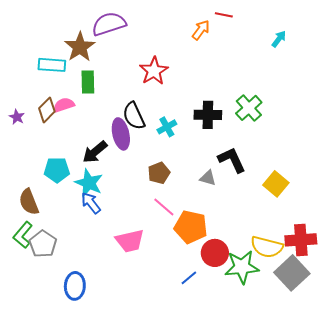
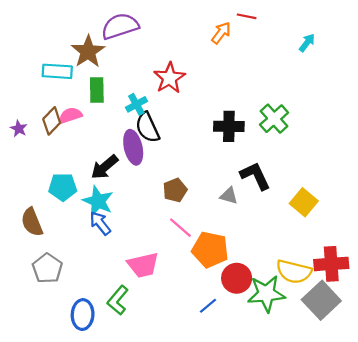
cyan cross: (167, 127) -> (136, 104), moved
green L-shape: (23, 235) -> (118, 300), moved

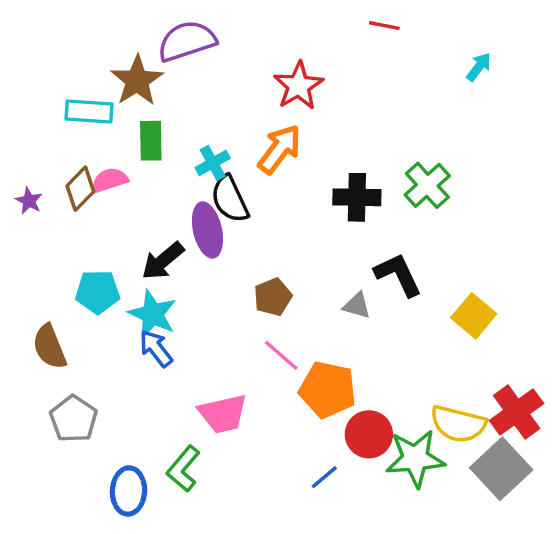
orange arrow: (221, 33) -> (280, 149), moved, size x1.4
red star: (169, 78) -> (298, 86), moved
red cross: (331, 264) -> (517, 412), turned -32

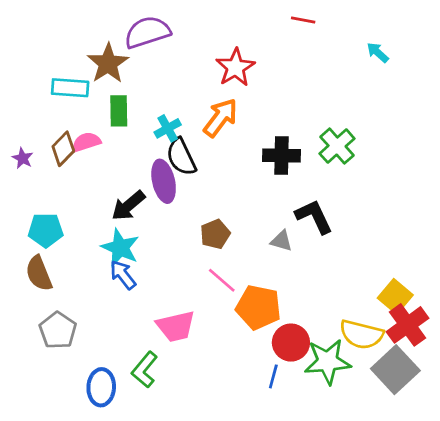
cyan arrow: (479, 67) -> (378, 53), turned -85
cyan pentagon: (98, 292) -> (46, 230), moved
yellow square: (474, 316) -> (395, 296), moved
blue line: (324, 477) -> (273, 376), moved, turned -35

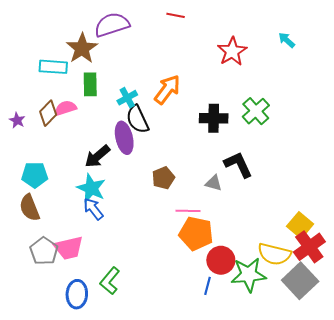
red line: (303, 20) -> (176, 15), moved
red star: (235, 67) -> (232, 51), moved
pink line: (222, 280) -> (188, 211), moved, turned -40
pink trapezoid: (176, 326) -> (69, 248), moved

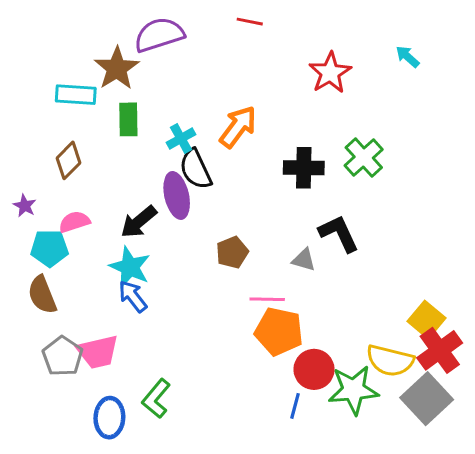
pink semicircle: (66, 108) -> (74, 222), moved
purple star: (17, 120) -> (25, 206), moved

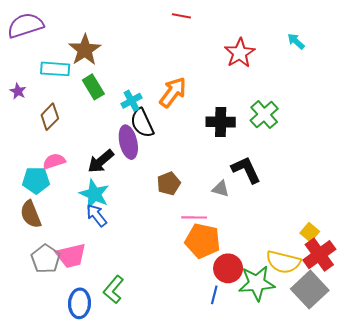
purple semicircle: (159, 35) -> (25, 25), moved
green rectangle: (128, 119) -> (93, 87), turned -30
purple star: (25, 206) -> (18, 91), moved
yellow square: (427, 320) -> (310, 232), size x0.7

